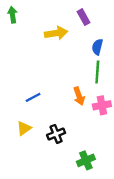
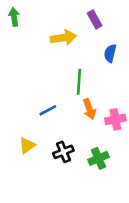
green line: (97, 72) -> (79, 82), moved
blue line: (33, 97) -> (48, 110), moved
green cross: (86, 160) -> (98, 158), moved

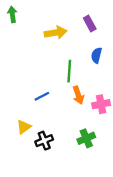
purple rectangle: (95, 19) -> (90, 23), moved
blue semicircle: (110, 53) -> (96, 55), moved
black cross: (63, 152) -> (44, 141), moved

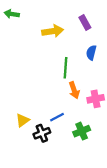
green arrow: (12, 14) -> (12, 14), turned -72
blue line: (42, 96) -> (57, 117), moved

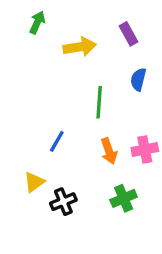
green arrow: (12, 14) -> (37, 22), moved, turned 104
orange arrow: (74, 90) -> (109, 151), moved
blue line: (57, 117) -> (57, 141), moved, turned -32

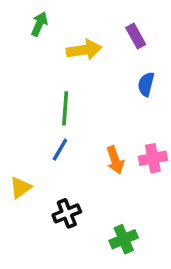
green line: (99, 102) -> (65, 108), moved
yellow triangle: (34, 182) -> (20, 188), moved
green cross: (124, 198) -> (124, 239), moved

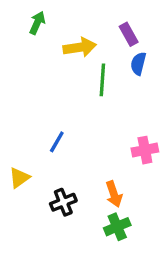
blue semicircle: (146, 84) -> (138, 64), moved
green line: (65, 108) -> (102, 80), moved
orange arrow: (115, 160) -> (114, 194), moved

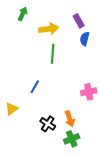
green line: (102, 80) -> (53, 54), moved
black cross: (63, 202) -> (48, 124), moved, turned -35

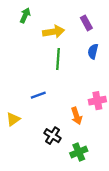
blue semicircle: (85, 39) -> (93, 51), moved
blue line: (35, 87) -> (38, 95), turned 40
orange arrow: (70, 119) -> (77, 116), moved

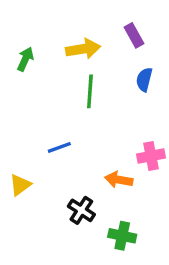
green arrow: (25, 15) -> (25, 59), moved
orange arrow: (77, 116) -> (119, 180), turned 119
green cross: (79, 152) -> (122, 236), turned 35

